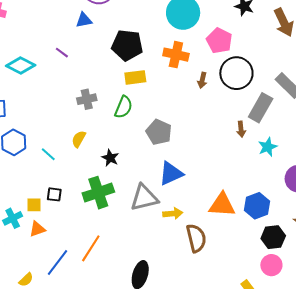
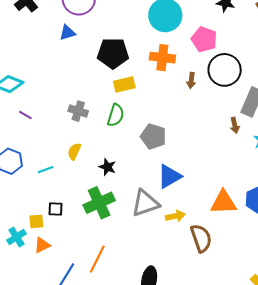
purple line: (62, 53) -> (25, 115), moved
gray cross: (87, 99) -> (78, 111), turned 36
cyan line: (48, 154) -> (46, 170), turned -56

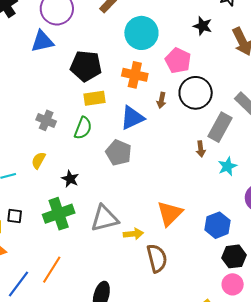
blue triangle: (67, 33) -> (42, 41), size x1.4
blue triangle: (169, 176) -> (132, 118), moved
orange triangle: (223, 202) -> (170, 213), moved, turned -48

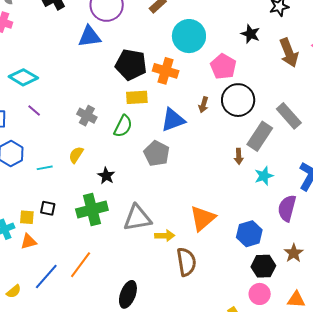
orange cross: (135, 75) -> (166, 71), moved

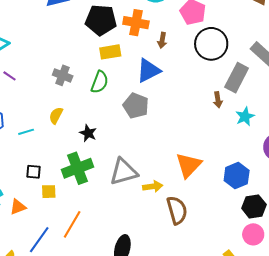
brown arrow: (203, 105) -> (162, 40), moved
yellow square: (27, 217) -> (49, 192), moved

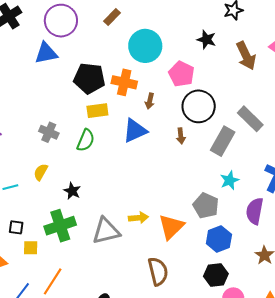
brown arrow: (218, 100) -> (181, 136), moved
gray pentagon: (136, 106) -> (206, 206), moved
yellow arrow: (153, 186) -> (138, 218), moved
black hexagon: (254, 206) -> (216, 275), moved

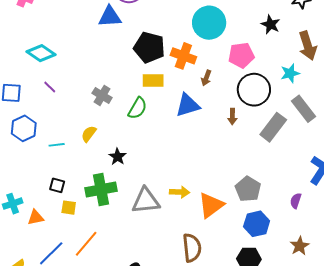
pink pentagon: (181, 74) -> (241, 55), turned 30
cyan star: (230, 180) -> (290, 73), moved
purple semicircle: (255, 211) -> (296, 201), size x0.6

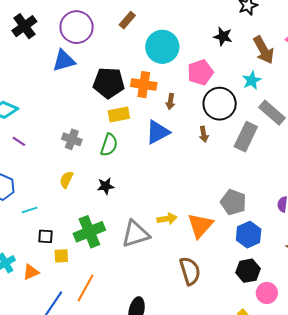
cyan line: (57, 145) -> (29, 210), moved
black star: (117, 157) -> (106, 186), moved, turned -30

